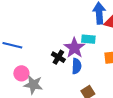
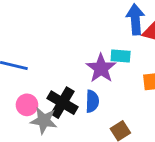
black cross: (58, 57) -> (62, 103), moved, size x1.5
blue semicircle: (77, 66) -> (92, 101), moved

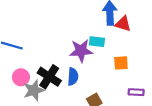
purple star: (101, 68) -> (81, 51), turned 30
gray star: (44, 121) -> (34, 90), turned -30

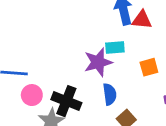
pink circle: (21, 77) -> (32, 95), moved
blue semicircle: (73, 77) -> (110, 94), moved

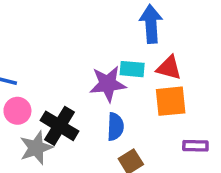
red triangle: (142, 20) -> (169, 68), moved
orange square: (149, 67) -> (171, 101), size x1.4

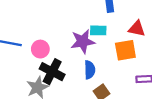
red triangle: (169, 68) -> (137, 29), moved
pink circle: (17, 111) -> (40, 49), moved

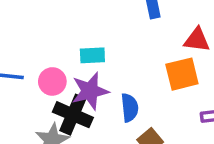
cyan rectangle: (98, 30) -> (92, 55), moved
purple star: (83, 41) -> (90, 91), moved

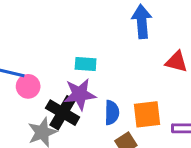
orange square: (182, 74) -> (147, 114), moved
pink circle: (52, 81) -> (28, 86), moved

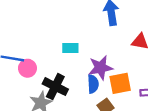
purple star: (80, 94) -> (101, 68), moved

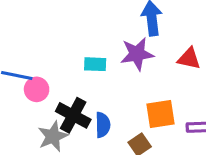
purple star: (101, 68) -> (137, 54), moved
blue semicircle: (93, 84) -> (103, 125), moved

